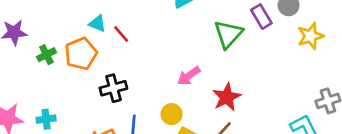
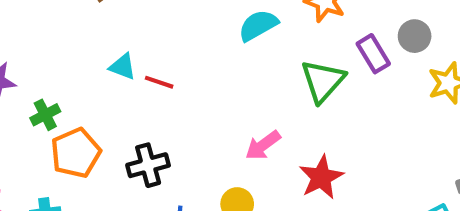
red line: (121, 34) -> (159, 82), turned -30
orange pentagon: (81, 54) -> (76, 153), moved

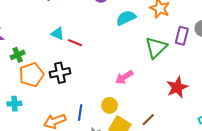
purple rectangle: (373, 54) -> (182, 36), turned 42
black cross: (148, 165) -> (60, 73), moved
red star: (321, 177) -> (177, 87), moved

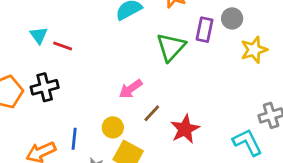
cyan triangle: (58, 34) -> (39, 35), turned 32
red star: (177, 87) -> (185, 129), moved
brown line: (148, 120) -> (152, 113), moved

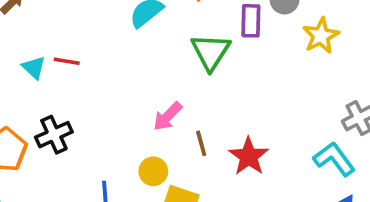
red line: (63, 46) -> (67, 61), moved
brown line: (152, 113) -> (201, 143), turned -48

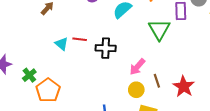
black cross: (54, 135) -> (106, 48), moved, turned 30
yellow circle: (153, 171) -> (136, 90), moved

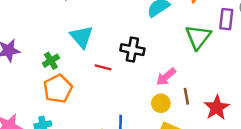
red line: (80, 39) -> (103, 67), moved
cyan triangle: (61, 44) -> (82, 37), size x1.5
green cross: (29, 75) -> (51, 61), moved

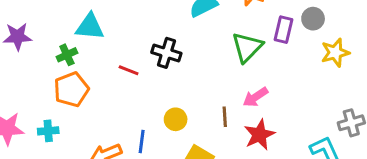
cyan triangle: (82, 37) -> (90, 27), moved, turned -50
pink arrow: (166, 77) -> (255, 97), moved
yellow circle: (161, 103) -> (176, 119), moved

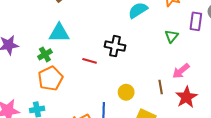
green triangle: (247, 47) -> (172, 36), size x0.6

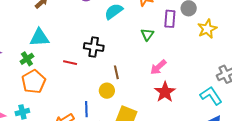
brown line: (161, 87) -> (116, 72), moved

